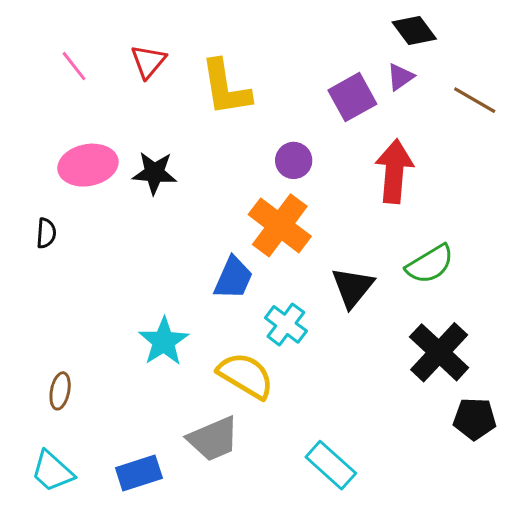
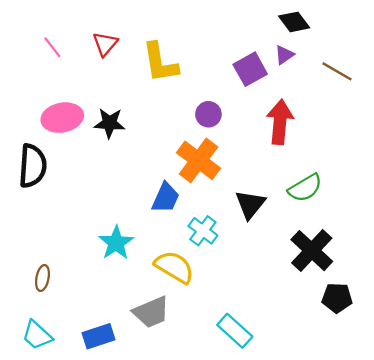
black semicircle: (46, 233) -> (33, 166), size x2.0

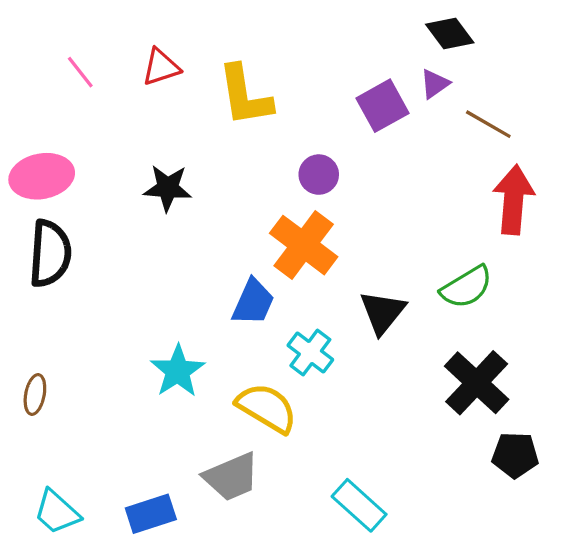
red triangle: (105, 44) -> (161, 67), turned 32
brown line: (337, 71) -> (488, 124), moved
pink ellipse: (62, 118) -> (42, 176), moved
red arrow: (280, 122) -> (514, 200), moved
brown ellipse: (42, 278) -> (35, 395), moved

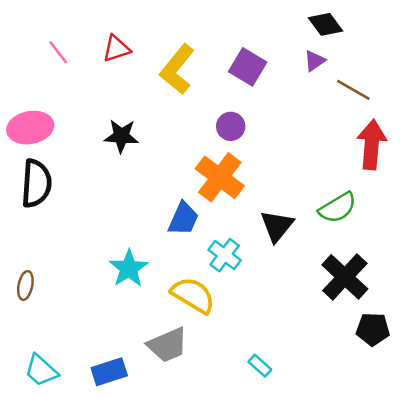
yellow L-shape: (245, 96) -> (177, 69), turned 48
purple square: (383, 106) -> (248, 67), moved, turned -30
cyan rectangle: (359, 505) -> (260, 366), size x0.6

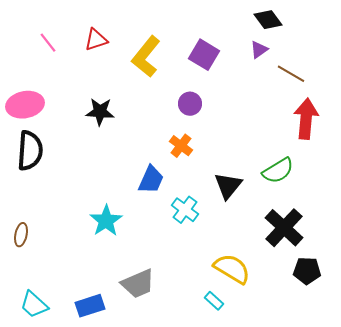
orange cross: (220, 177) -> (181, 146), size x0.6
yellow semicircle: (193, 295) -> (232, 269), moved

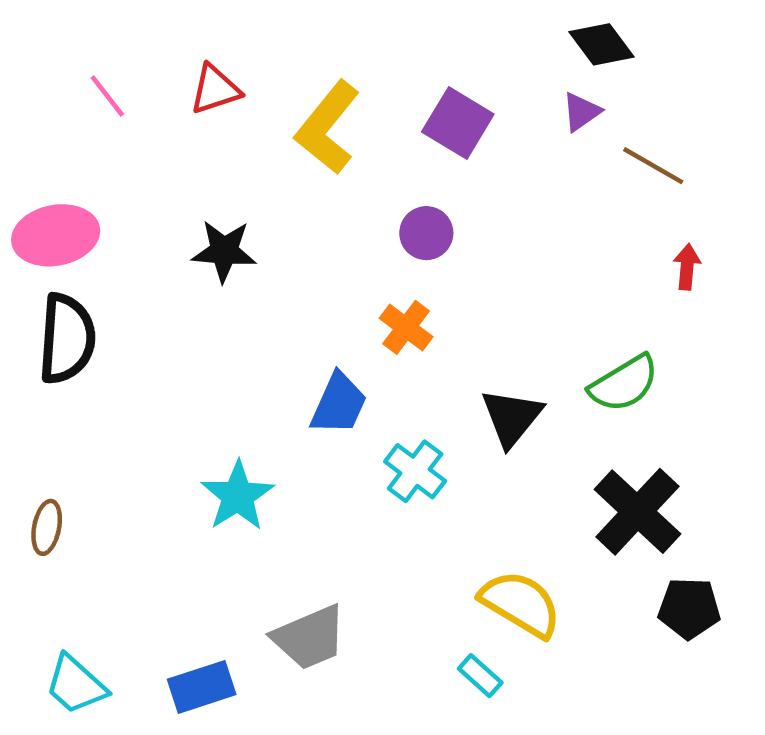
red arrow: (306, 119) -> (687, 267), size x0.5

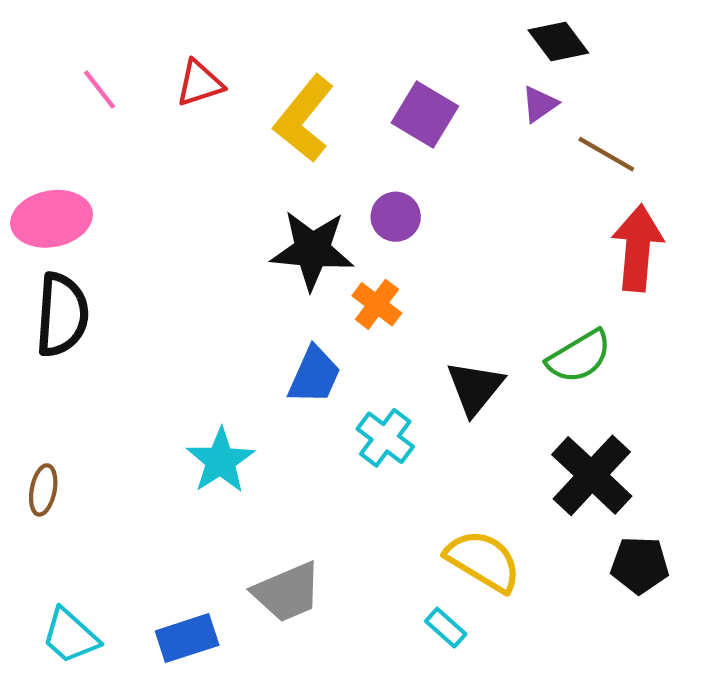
black star: (224, 251) -> (312, 250), moved, size x1.4
red arrow: (687, 267) -> (638, 248), size x2.0

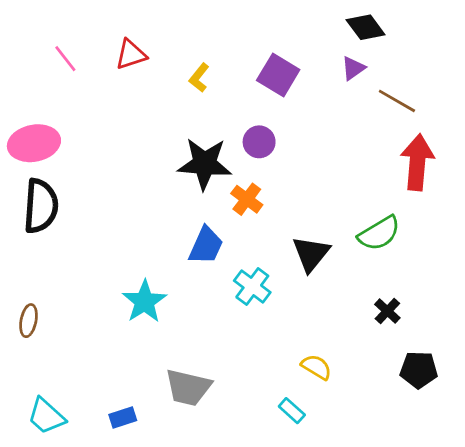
yellow L-shape: (304, 119) -> (199, 78), size x0.5
black cross: (592, 475) -> (387, 311), size x0.5
yellow semicircle: (483, 561) -> (316, 367), size x0.6
gray trapezoid: (287, 592) -> (188, 387), turned 36
blue rectangle: (187, 638) -> (123, 417), size x0.7

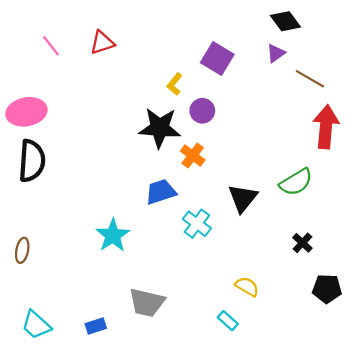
yellow L-shape: (199, 78) -> (175, 84), moved
blue trapezoid: (206, 246) -> (161, 192), turned -132

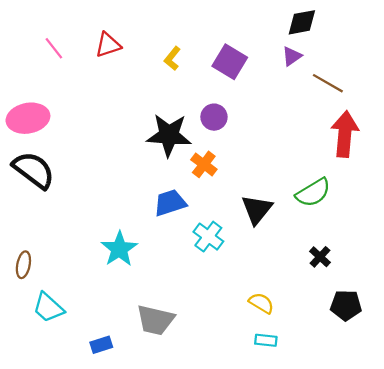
black diamond: (285, 21) -> (302, 22), turned -64
yellow L-shape: (175, 84) -> (172, 58), moved
black semicircle: (32, 161) -> (34, 170), turned -57
cyan rectangle: (228, 321) -> (266, 340), moved, turned -36
cyan trapezoid: (36, 325) -> (48, 308), moved

